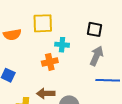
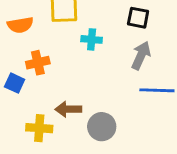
orange cross: (50, 62) -> (38, 63), moved

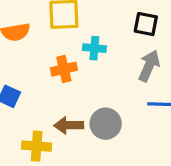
orange cross: (38, 63) -> (64, 69), moved
gray circle: (102, 127) -> (106, 124), moved

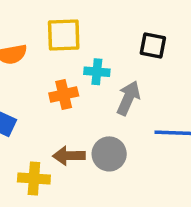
gray arrow: (149, 66) -> (128, 98), moved

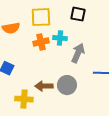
black square: (153, 46) -> (78, 14), moved
orange cross: (64, 94) -> (41, 42), moved

